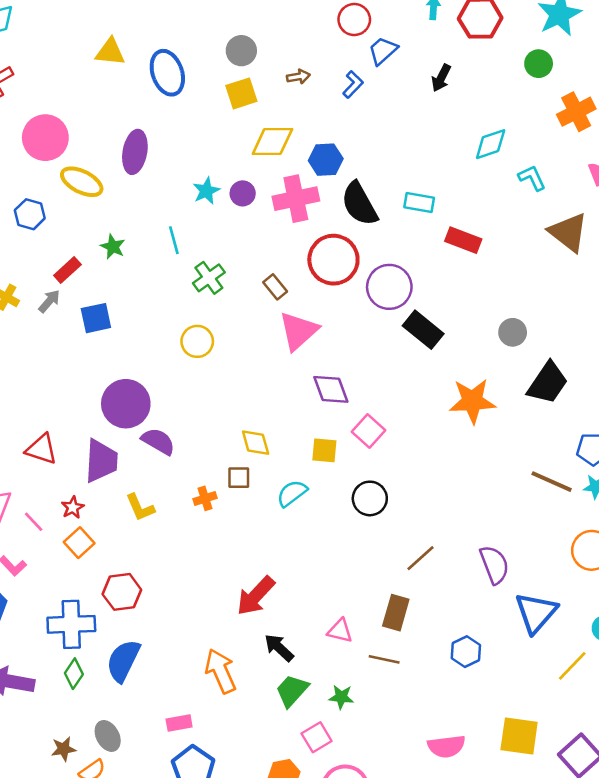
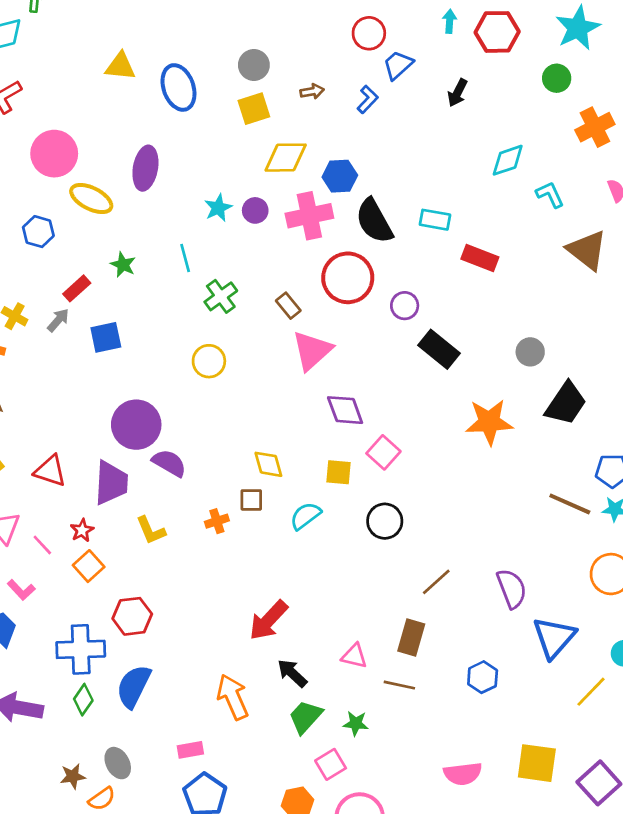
purple circle: (389, 287) -> (405, 306), size x0.6

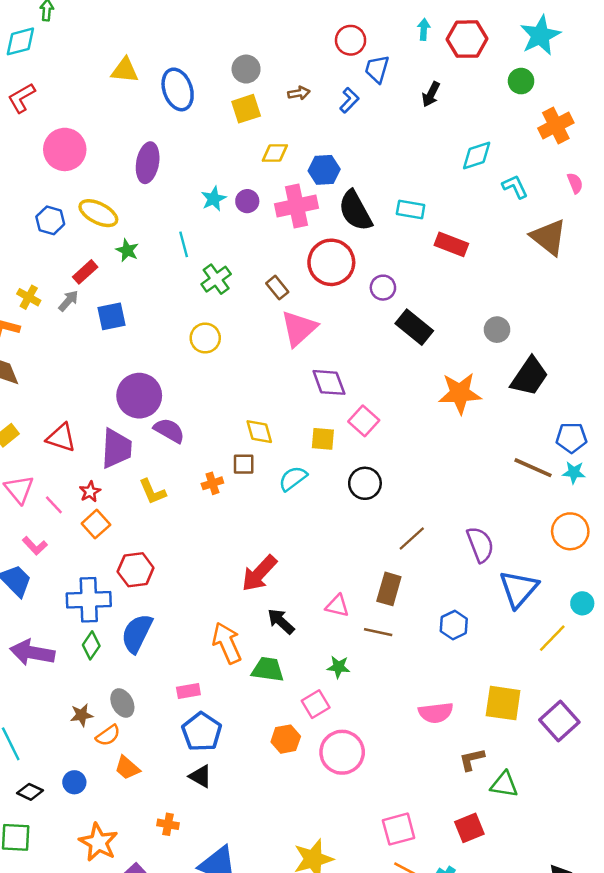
blue trapezoid: (398, 65) -> (377, 69), turned -32
yellow diamond: (286, 158) -> (275, 153), size x0.7
yellow ellipse: (91, 199) -> (98, 213), moved
green trapezoid: (305, 717) -> (268, 669), moved, turned 56

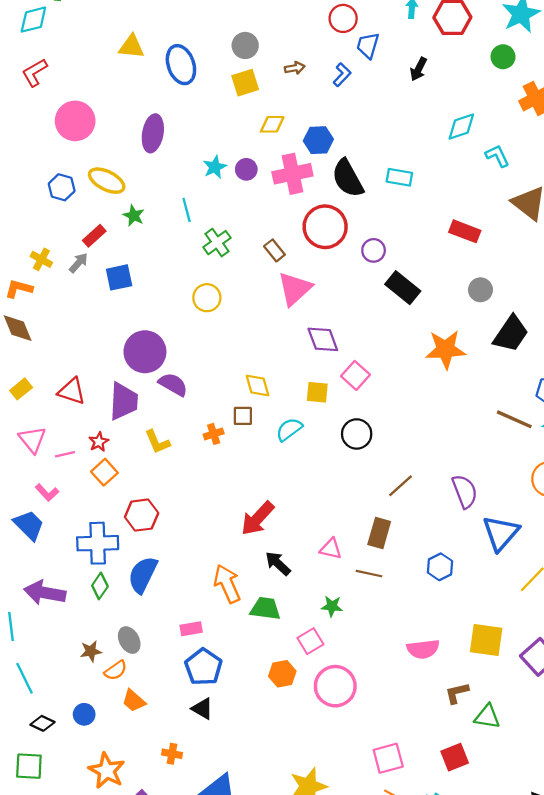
red rectangle: (451, 244) -> (465, 231), moved
pink line: (54, 505) -> (65, 454), turned -60

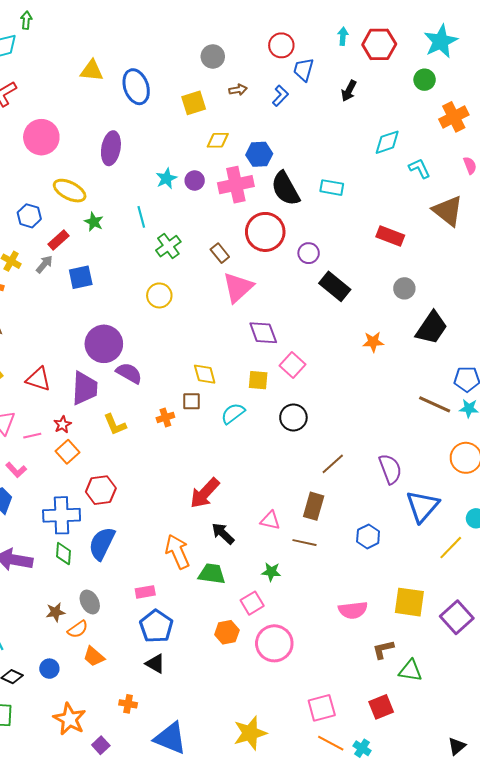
gray circle: (245, 45) -> (213, 56), moved
blue hexagon: (62, 187) -> (29, 216), moved
orange star: (446, 349) -> (373, 342), size x0.6
green diamond: (100, 586) -> (64, 554), turned -30

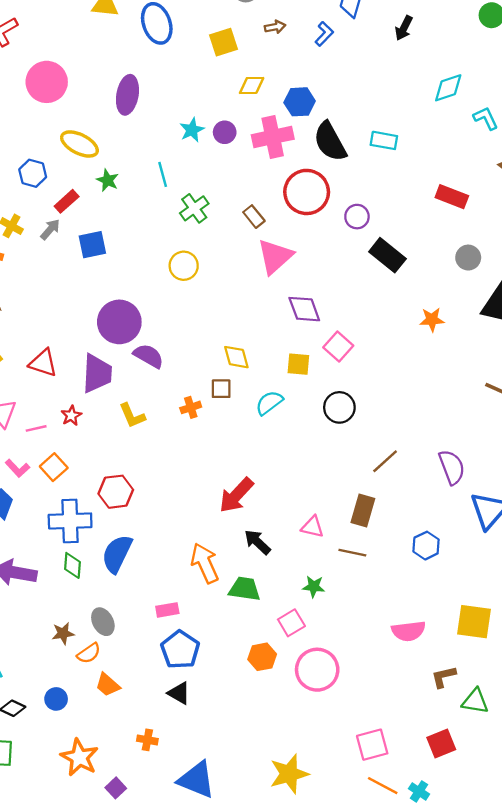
orange square: (68, 452) -> (54, 467), moved

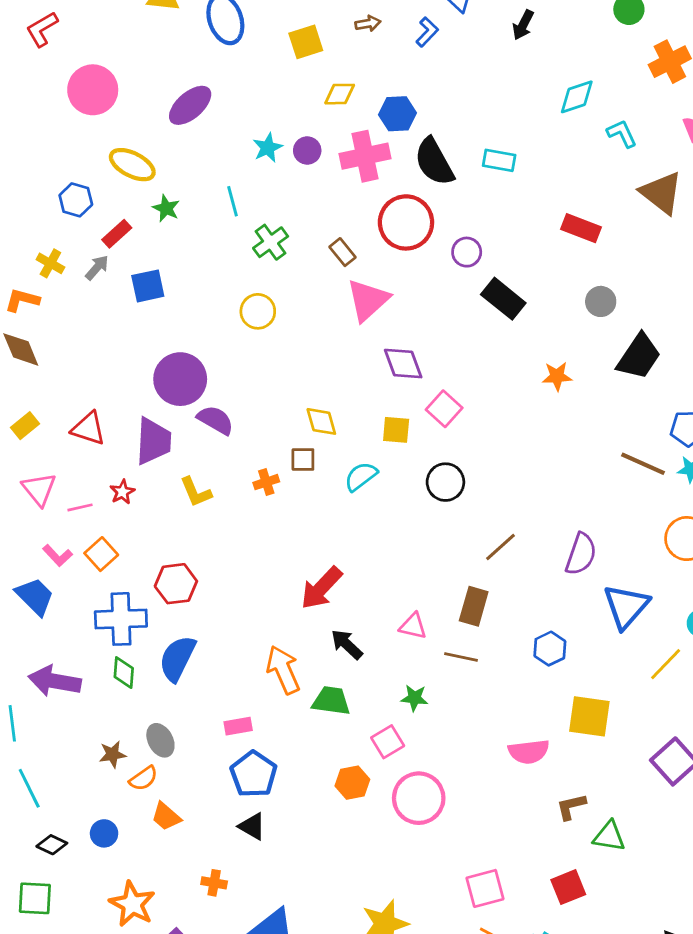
purple ellipse: (127, 95) -> (190, 105), turned 39
purple semicircle: (452, 467) -> (581, 554), turned 40
yellow square: (474, 622) -> (589, 716), moved

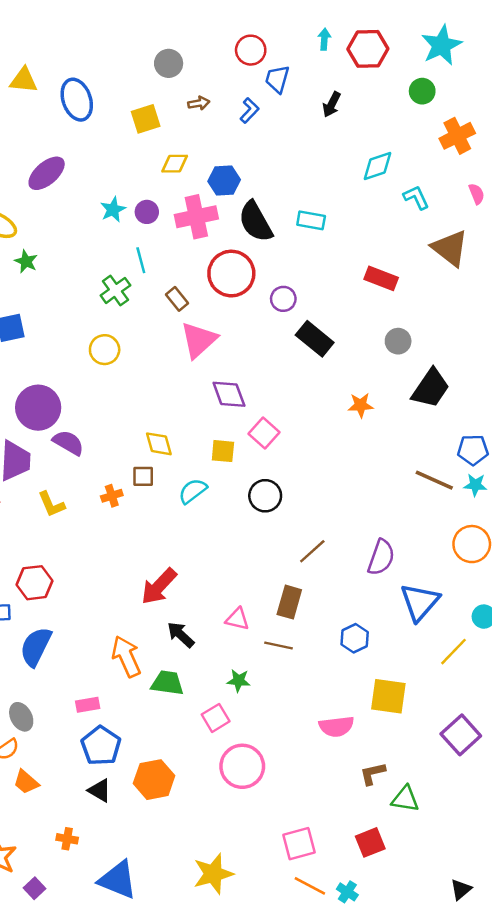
cyan line: (232, 201) -> (141, 260), moved
orange hexagon: (352, 783) -> (154, 780), moved, size x1.4

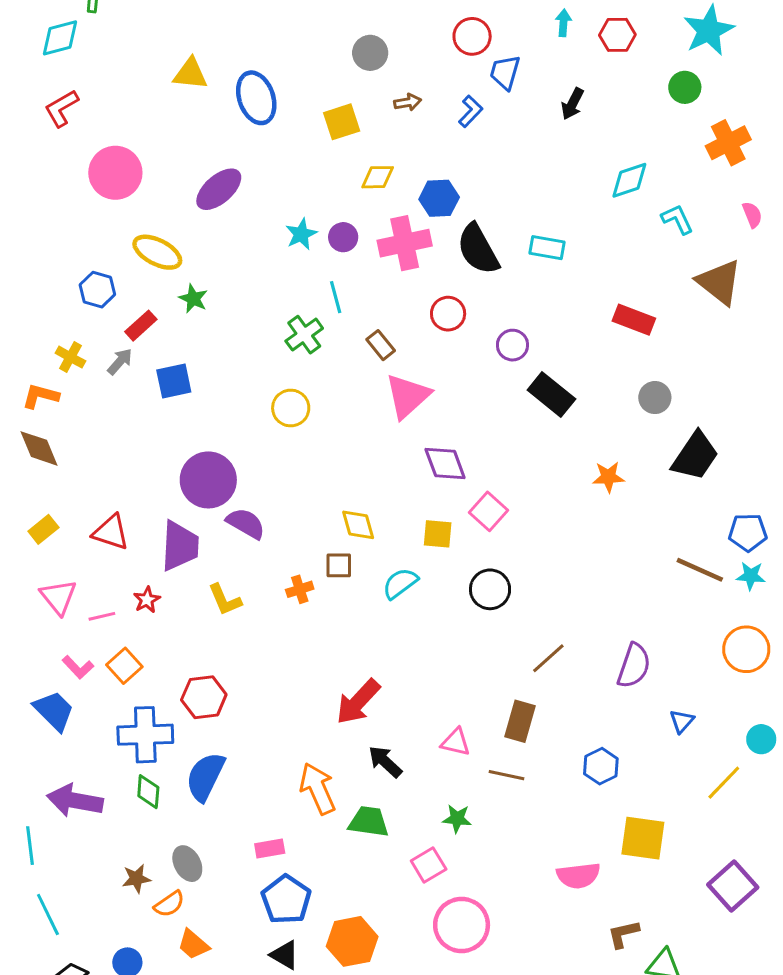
red hexagon: (368, 49) -> (617, 35), size x0.7
red circle: (231, 274) -> (448, 314), size x0.6
blue triangle: (420, 602) -> (682, 721), size x0.5

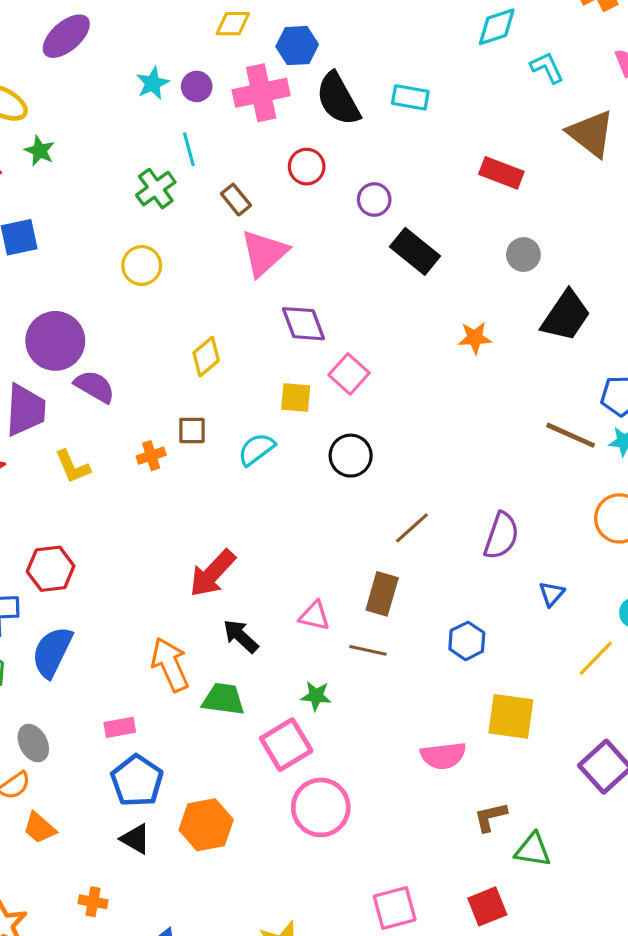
yellow diamond: (358, 525) -> (206, 357), moved, turned 66
pink square: (429, 865) -> (286, 745), size x1.4

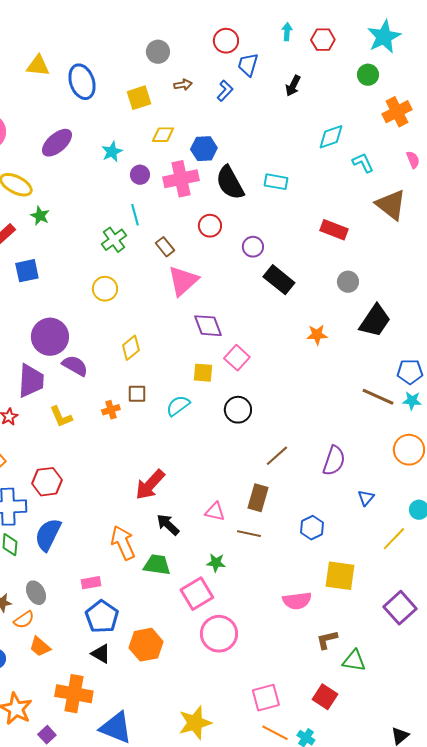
cyan star: (153, 83) -> (112, 152), moved
yellow diamond: (206, 357) -> (131, 348), moved
orange cross: (93, 902) -> (74, 694), size x2.0
red square: (487, 906) -> (325, 697), turned -35

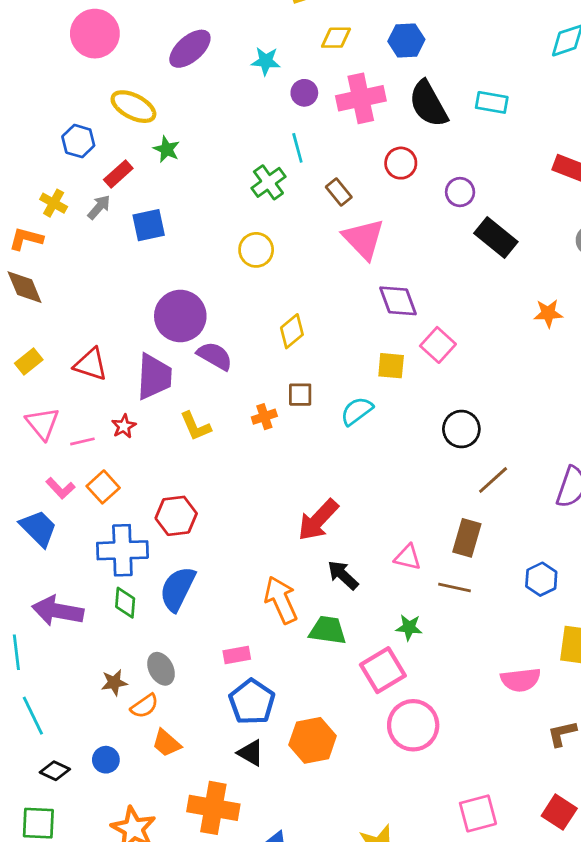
blue hexagon: (204, 149) -> (406, 40), moved
cyan star: (112, 152) -> (266, 61), turned 30
pink triangle: (183, 281) -> (364, 239), turned -32
black circle: (238, 410) -> (461, 429), moved

